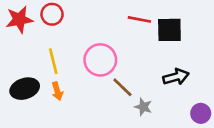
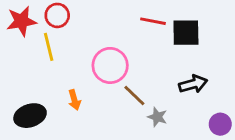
yellow line: (53, 61) -> (49, 47), moved
black ellipse: (25, 89) -> (30, 116), moved
orange arrow: (57, 91) -> (74, 100), moved

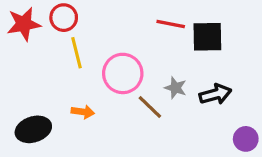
yellow line: (49, 47) -> (76, 53), moved
orange arrow: (74, 100) -> (83, 112), turned -66
gray star: (157, 117) -> (175, 88), moved

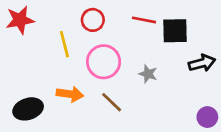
red circle: (64, 18) -> (93, 20), moved
black arrow: (215, 94) -> (202, 63), moved
brown line: (150, 107) -> (112, 102), moved
orange arrow: (83, 112) -> (70, 94), size x1.4

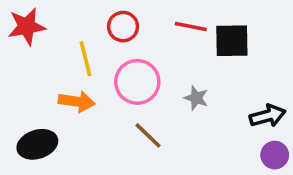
black arrow: (202, 63) -> (268, 116), moved
orange arrow: (70, 94) -> (77, 102), moved

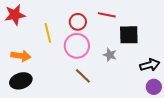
red circle: (123, 27) -> (78, 22), moved
black square: (232, 41) -> (129, 35), moved
orange arrow: (77, 102) -> (21, 56), moved

